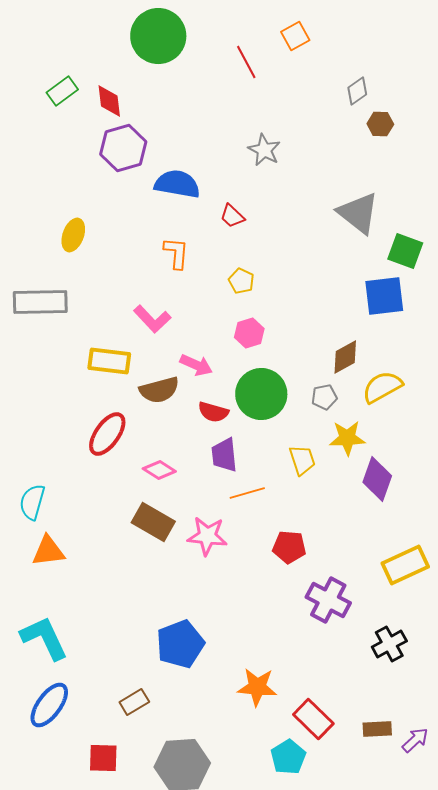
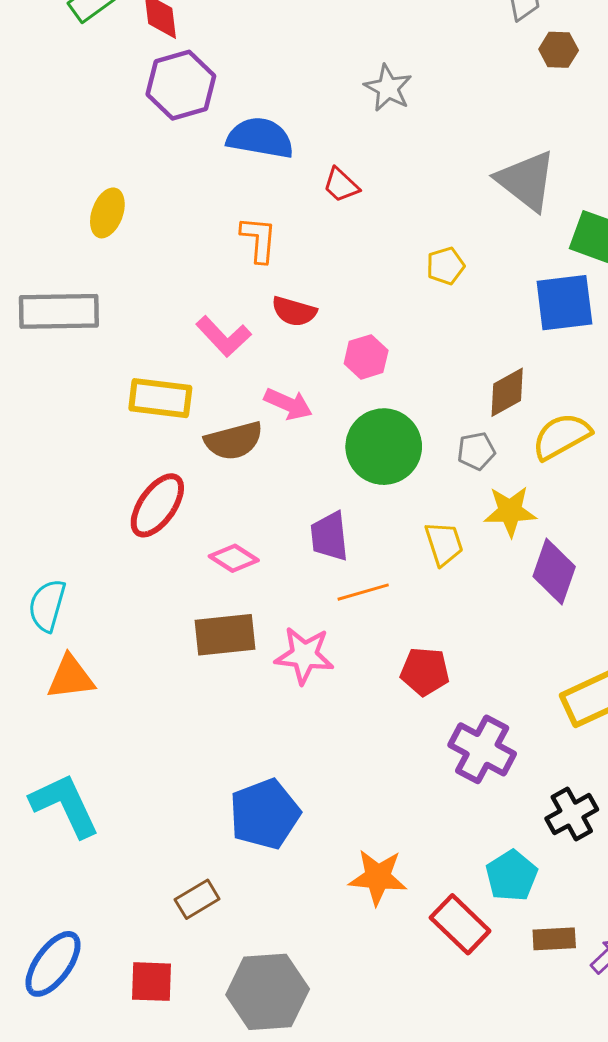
yellow pentagon: (241, 281) -> (445, 266), moved, turned 30
red semicircle: (213, 412) -> (294, 311), moved
brown rectangle: (153, 522) -> (225, 635), turned -36
blue ellipse: (49, 705) -> (53, 964), moved
cyan pentagon: (288, 757) -> (512, 876), moved

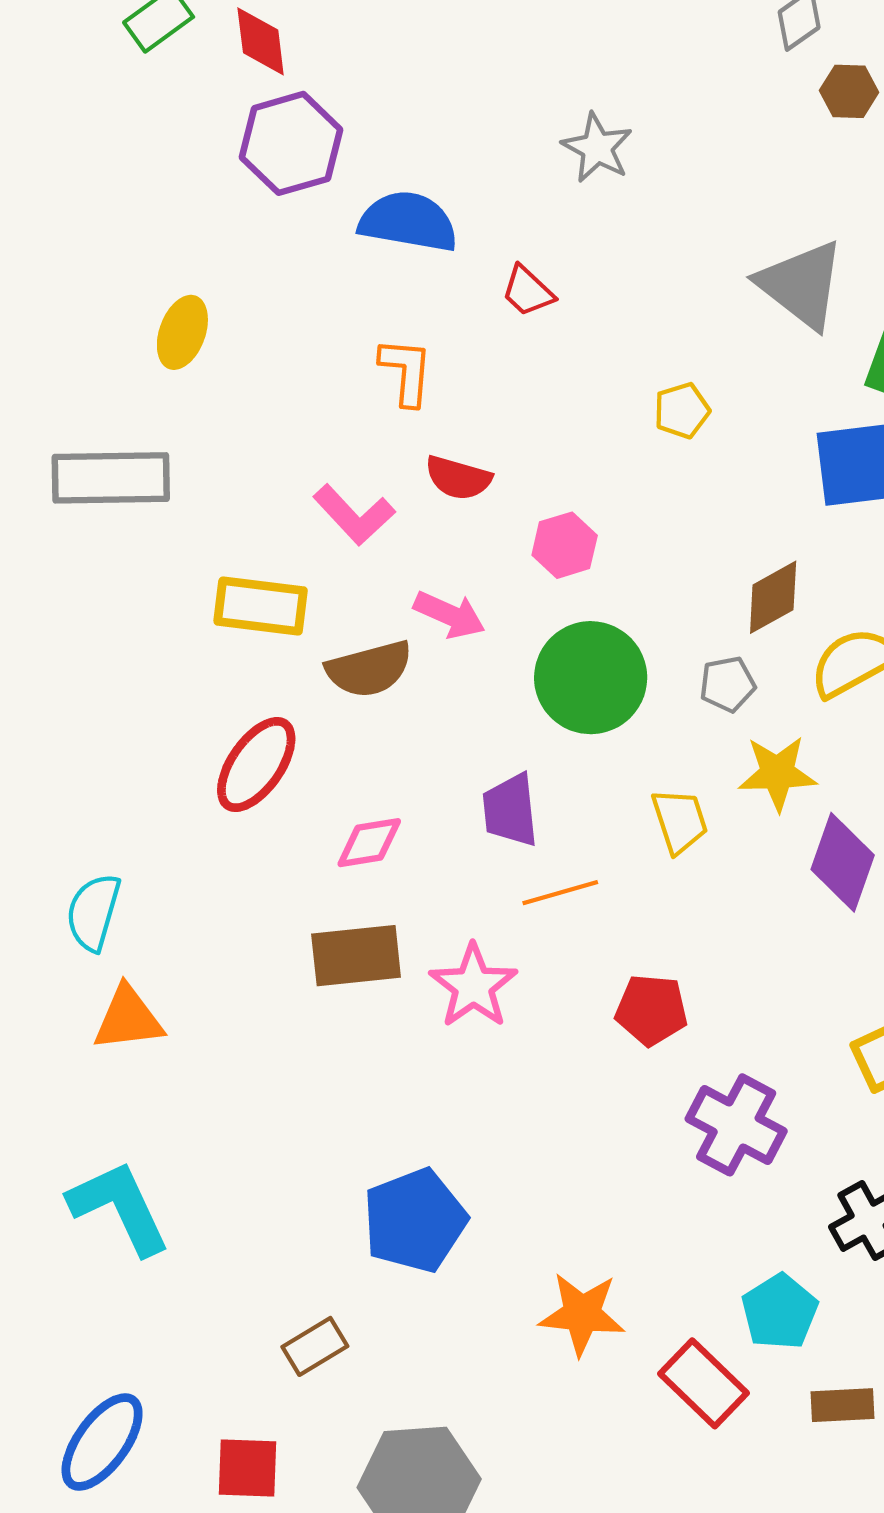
pink diamond: (234, 558) -> (369, 843), turned -42
pink star: (304, 655) -> (473, 986), turned 30

